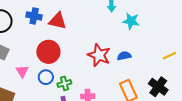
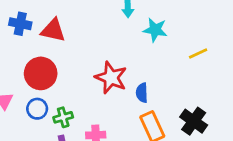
blue semicircle: (124, 56) -> (142, 93), moved, turned -80
yellow line: (169, 56) -> (198, 54), moved

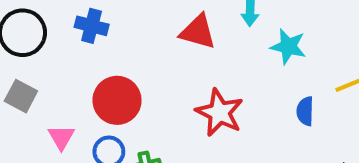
red triangle: (53, 30) -> (198, 32), moved
blue semicircle: (142, 93) -> (305, 111), moved

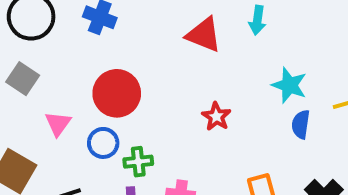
cyan star: (288, 47) -> (289, 85), moved
red star: (220, 113) -> (216, 116), size x0.6

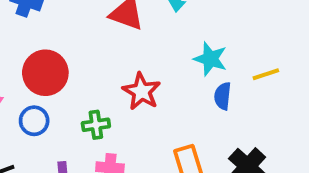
red star: (216, 116) -> (142, 91), size x1.4
green cross: (138, 162) -> (96, 125), moved

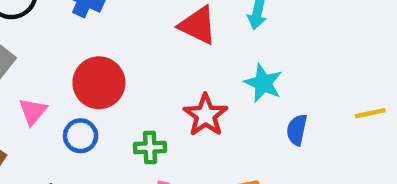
cyan star: (210, 59) -> (263, 83), moved
yellow line: (266, 74) -> (370, 113), moved

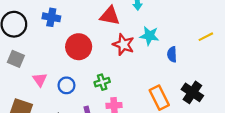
red circle: (99, 83) -> (79, 47), moved
red star: (206, 115) -> (123, 45), moved

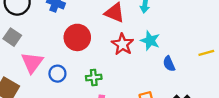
blue semicircle: (172, 54) -> (169, 64), turned -32
pink triangle: (40, 80) -> (32, 63), size x1.5

